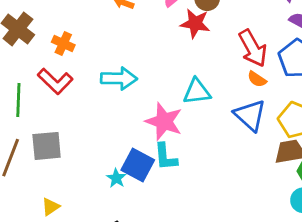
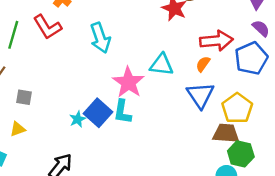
red arrow: (253, 48) -> (216, 41), turned -80
cyan arrow: (119, 78) -> (100, 38), turned 56
orange semicircle: (257, 79) -> (203, 64), moved, turned 77
gray square: (47, 146) -> (24, 97), moved, size x0.6

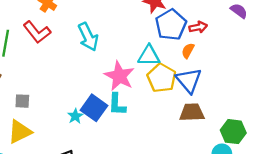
red arrow: (216, 41) -> (198, 27), size x0.6
blue pentagon: (251, 58) -> (171, 25), moved
yellow pentagon: (237, 108) -> (162, 78), moved
yellow triangle: (18, 129) -> (20, 132), size x1.6
brown trapezoid: (226, 133) -> (192, 112), moved

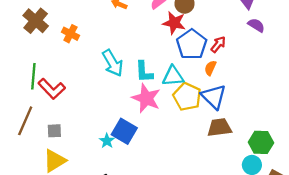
red arrow: (198, 27) -> (218, 44), turned -35
red L-shape: (37, 32) -> (52, 89), moved
cyan L-shape: (117, 104) -> (144, 72), moved

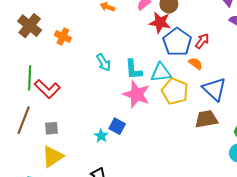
cyan arrow: (113, 63) -> (104, 62), size x0.7
orange semicircle: (210, 68) -> (196, 63), turned 104
blue triangle: (214, 97) -> (214, 89), moved
blue square: (124, 131) -> (117, 126), size x0.7

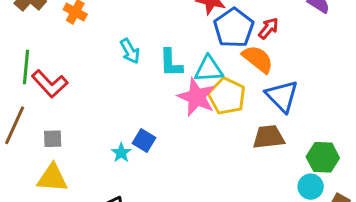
orange semicircle: (196, 63) -> (258, 59), size x1.6
pink star: (136, 94) -> (196, 97), moved
yellow triangle: (53, 156) -> (52, 178), turned 35

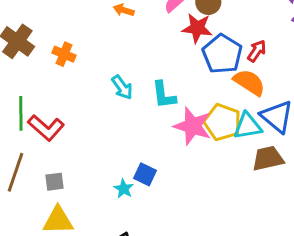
cyan triangle: (209, 69) -> (248, 126), moved

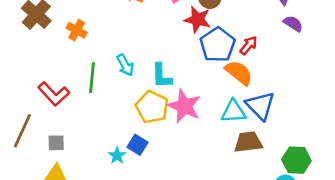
green line: (21, 113) -> (92, 78), moved
yellow pentagon: (222, 122) -> (152, 107), moved

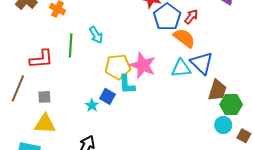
cyan L-shape: (162, 76) -> (127, 84), moved
red L-shape: (54, 94) -> (41, 59), turned -50
yellow pentagon: (152, 107) -> (118, 67), turned -30
brown trapezoid: (248, 142) -> (217, 90), moved, turned 115

